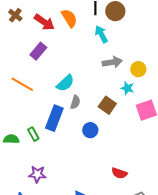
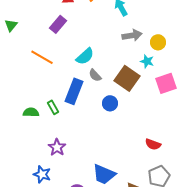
gray semicircle: (75, 102) -> (95, 75), turned 120
brown square: (107, 105) -> (127, 78), size x1.4
red semicircle: (119, 173) -> (153, 144), moved
purple star: (37, 174) -> (57, 147), turned 30

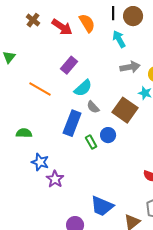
purple rectangle: (58, 24) -> (69, 65), moved
green rectangle: (53, 107) -> (91, 142), moved
green semicircle: (31, 112) -> (24, 133), moved
blue star: (42, 174) -> (40, 162), moved

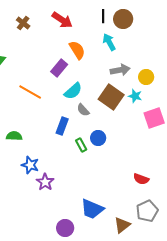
orange semicircle: (87, 23) -> (77, 50), moved
red arrow: (62, 27) -> (62, 20), moved
brown square: (125, 110) -> (111, 97), moved
blue rectangle: (72, 123) -> (62, 126), size x0.7

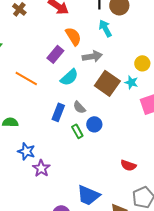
gray arrow: (120, 70) -> (92, 56), moved
gray semicircle: (83, 110) -> (79, 107), moved
red semicircle: (141, 179) -> (128, 165), moved

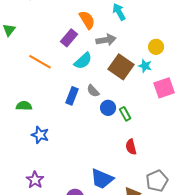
green rectangle: (77, 131) -> (125, 114), moved
red semicircle: (128, 165) -> (131, 147), moved, turned 56
purple star: (41, 168) -> (35, 180), moved

